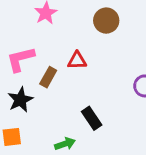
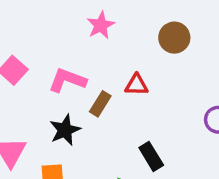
pink L-shape: (21, 59) -> (67, 80), turned 32

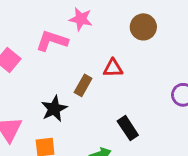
pink star: (101, 25) -> (81, 19), turned -30
pink L-shape: (67, 80) -> (52, 41), moved

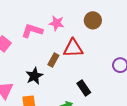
pink star: (81, 19) -> (57, 23), moved
red triangle: (113, 68) -> (73, 48), size x1.5

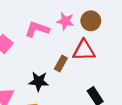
brown circle: (93, 20) -> (91, 21), moved
black star: (34, 76) -> (39, 81), turned 30

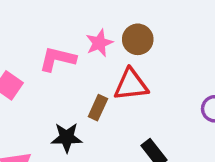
pink star: (65, 21) -> (99, 43), turned -30

